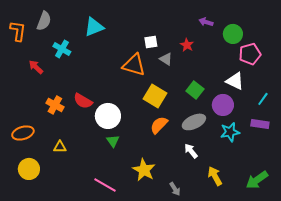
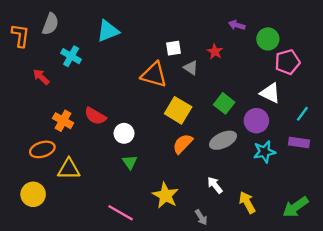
white circle: (108, 116) -> (124, 133), size x0.7
orange ellipse: (23, 133) -> (42, 149), moved
yellow triangle: (60, 147) -> (69, 169), size x1.5
white arrow: (191, 151) -> (215, 185), moved

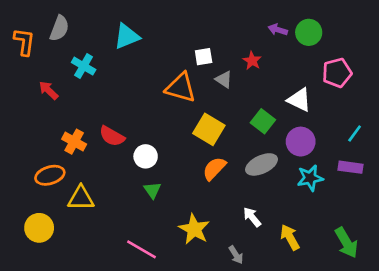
green circle: (268, 39) -> (309, 32), moved
white triangle: (270, 93) -> (299, 100), moved
green arrow: (295, 207) -> (346, 243), turned -85

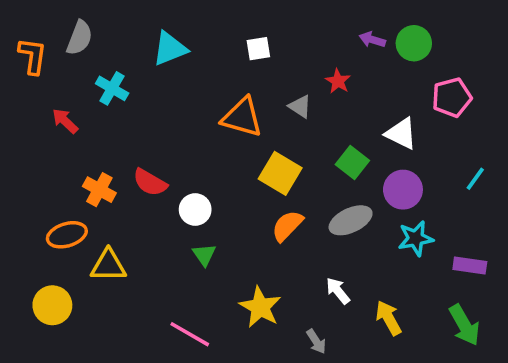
white square: (204, 57) -> (258, 49), moved
purple rectangle: (351, 167) -> (470, 266), moved

